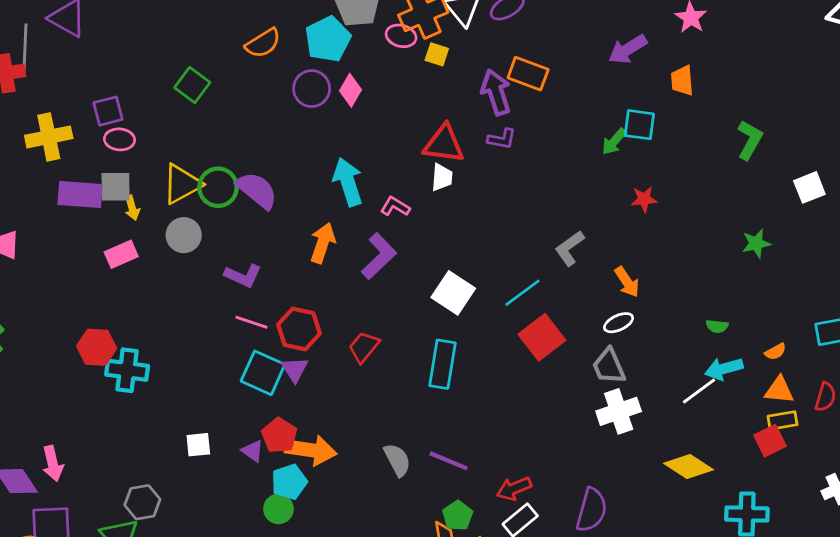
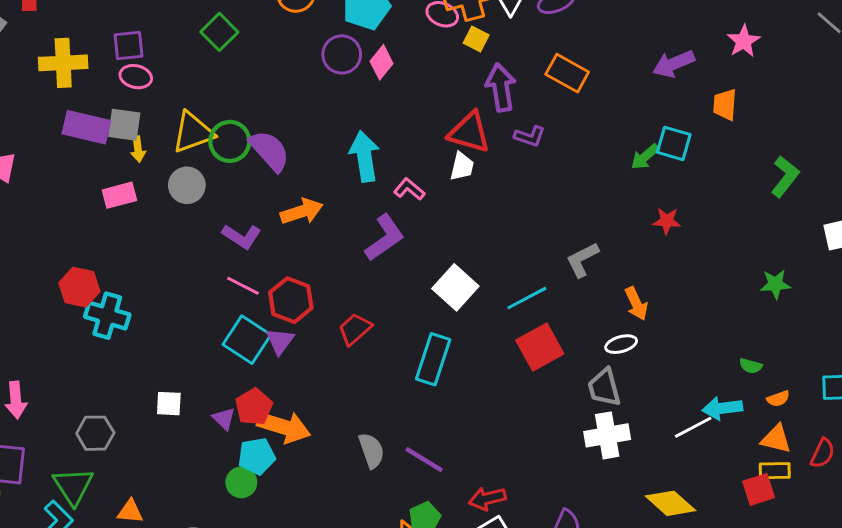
purple arrow: (496, 92) -> (501, 87), moved
orange arrow: (323, 243) -> (302, 211), moved, turned 45
green semicircle: (717, 326) -> (751, 366), moved
gray hexagon: (142, 502) -> (95, 433), moved

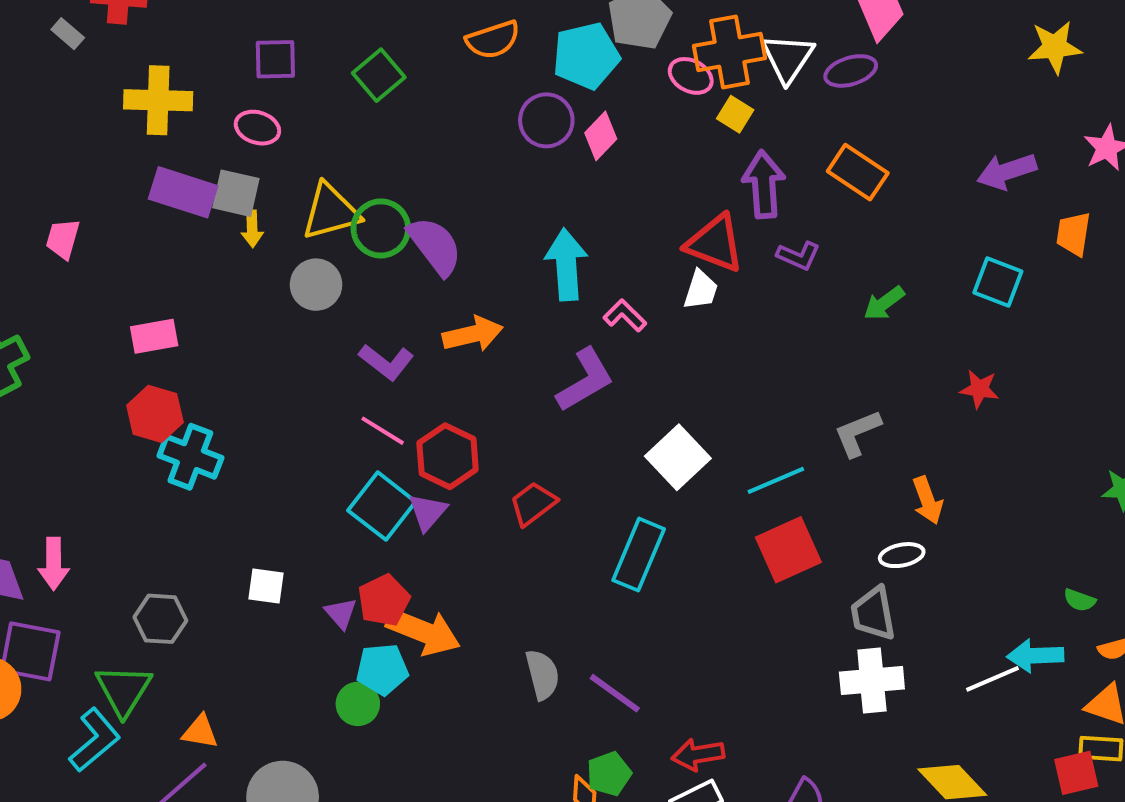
purple square: (128, 46) -> (275, 59), moved
green arrow: (645, 157) -> (884, 303), moved
pink rectangle: (119, 195) -> (154, 336), moved

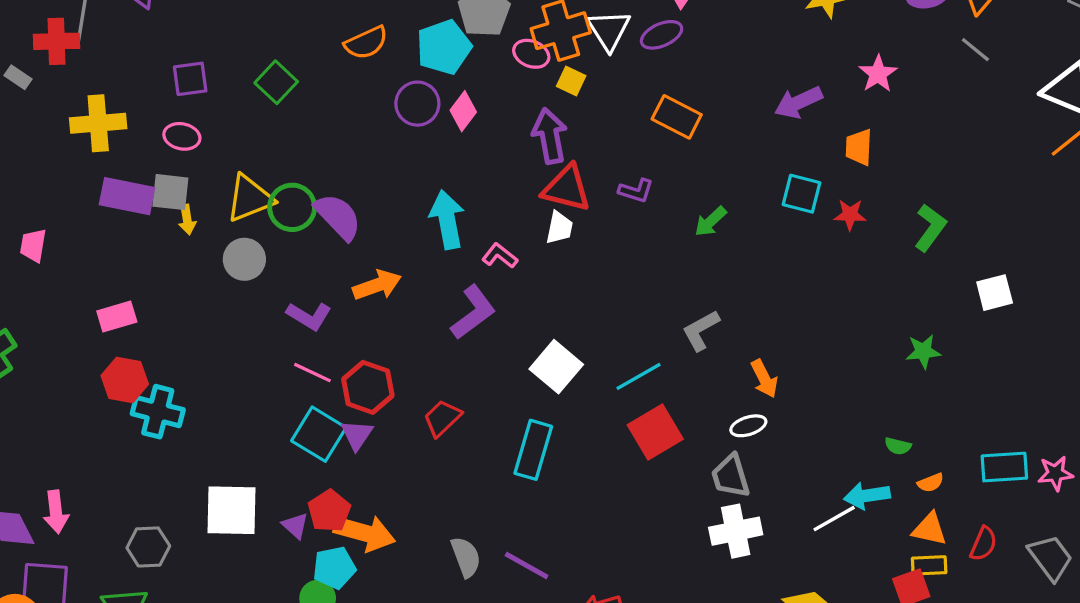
purple arrow: (764, 184) -> (550, 136), moved
red star: (979, 389) -> (850, 215), moved
white square: (266, 586) -> (232, 510), size x1.8

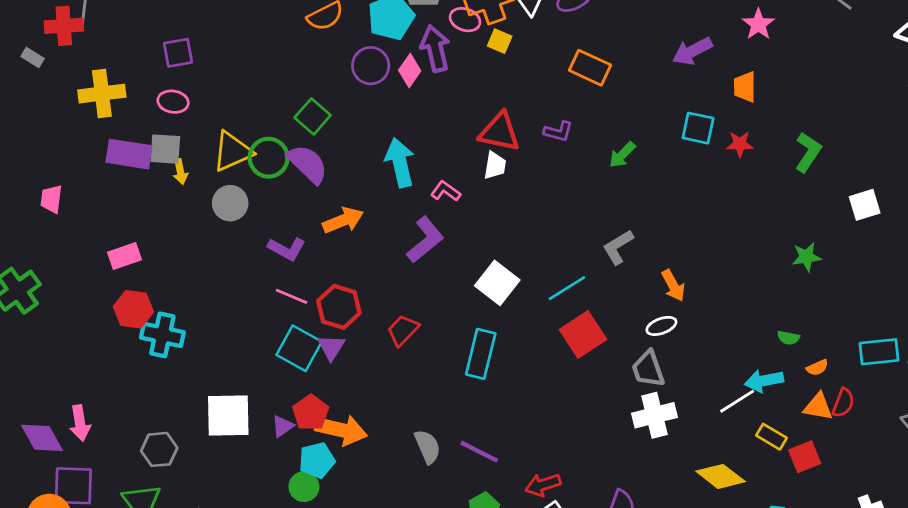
green square: (276, 82) -> (313, 116), moved
purple arrow: (550, 136) -> (435, 48), moved
purple triangle: (295, 526) -> (283, 426), turned 45
red semicircle: (983, 544) -> (843, 403), moved
yellow rectangle: (929, 565) -> (771, 437), moved, turned 36

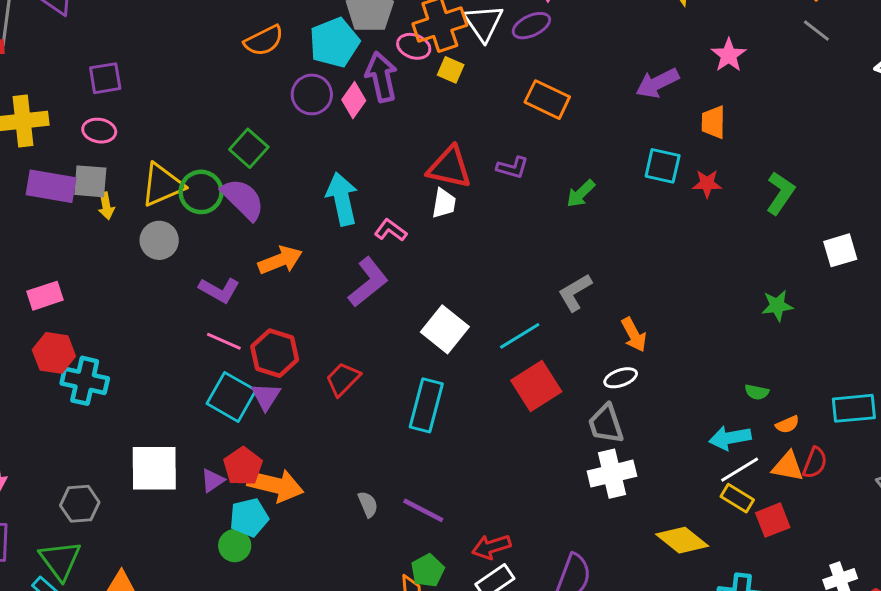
white line: (737, 401) -> (740, 470), moved
gray semicircle: (428, 447) -> (368, 504), size x0.7

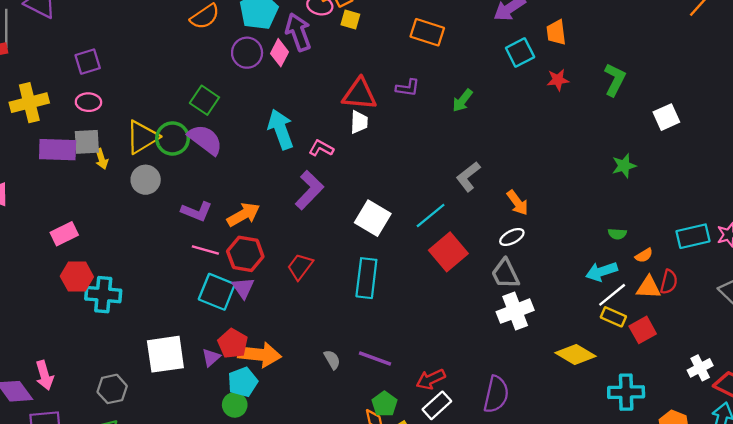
cyan square: (663, 166) -> (520, 53), moved, turned -32
orange arrow: (280, 260) -> (243, 215), moved

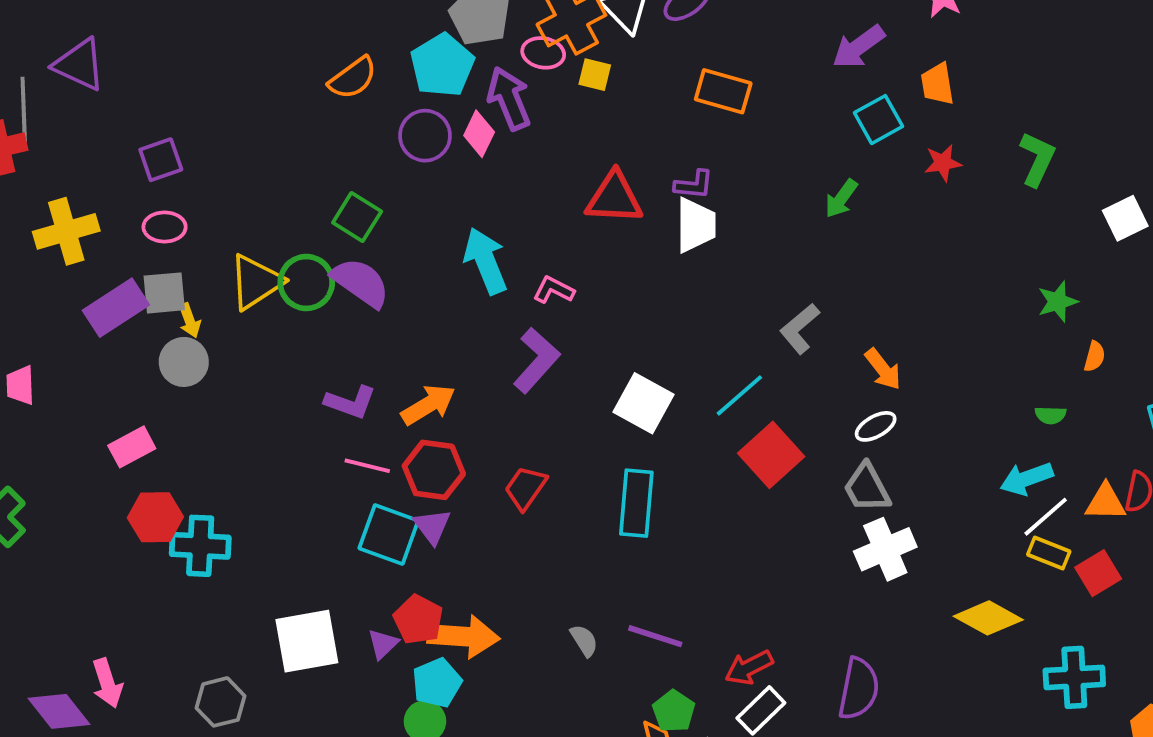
green arrow: (462, 101) -> (841, 199), moved
white trapezoid: (359, 122) -> (696, 225), moved, size x1.4
purple rectangle: (58, 150) -> (116, 308), turned -33
gray circle: (146, 180) -> (184, 362), moved
orange semicircle: (644, 255) -> (1095, 356), moved, turned -42

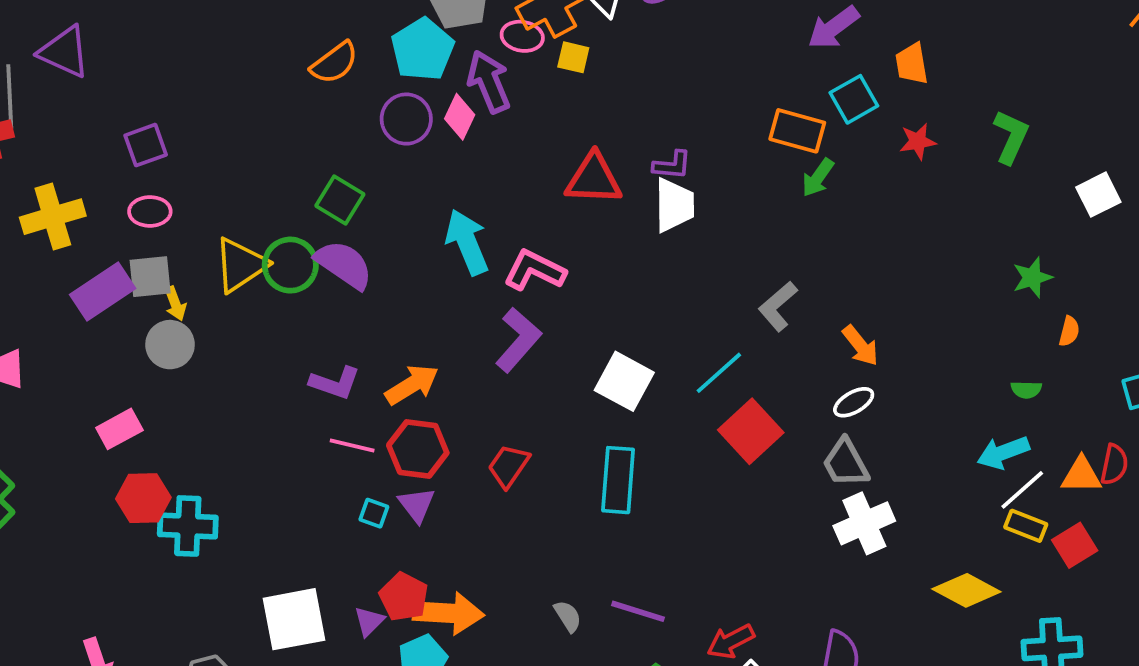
orange rectangle: (723, 91) -> (797, 131), moved
pink L-shape: (554, 290) -> (535, 270), size x1.5
cyan square: (389, 535) -> (374, 513), size x0.5

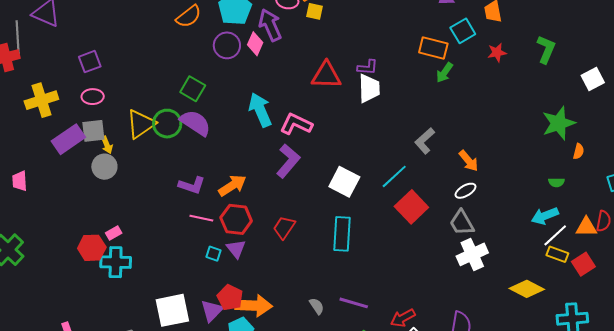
green star: (1032, 277) -> (559, 123), size x1.6
pink rectangle: (119, 429) -> (114, 233), moved, size x0.7
purple triangle: (369, 621) -> (212, 311), size x1.4

